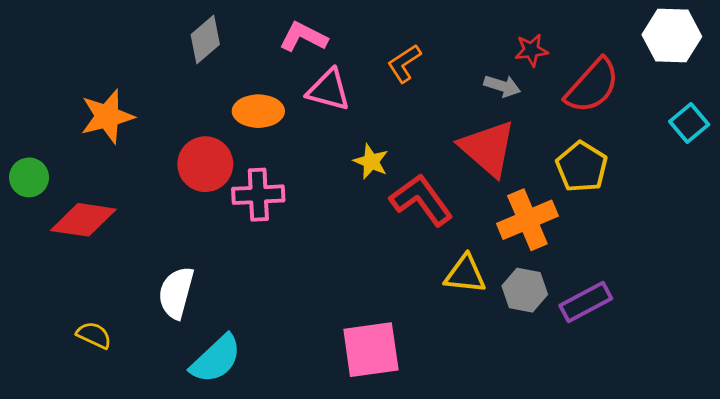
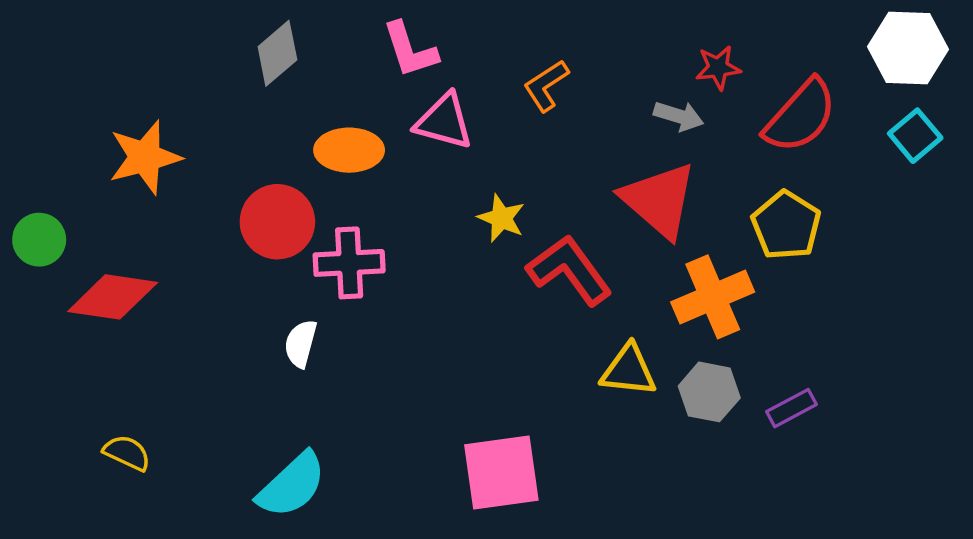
pink L-shape: (303, 37) -> (410, 50), turned -135
cyan square: (689, 123) -> (915, 136), moved
white semicircle: (176, 293) -> (301, 344), moved, size x0.7
purple rectangle: (586, 302) -> (792, 408), size x0.7

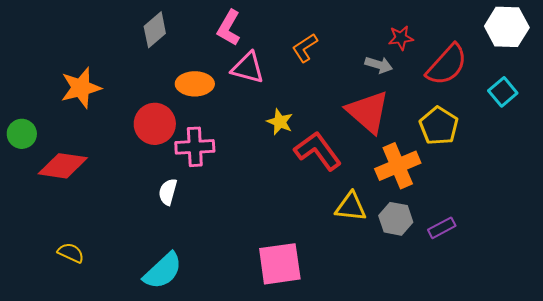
pink L-shape: (410, 50) -> (229, 28), turned 48
cyan square: (915, 136) -> (503, 92), moved

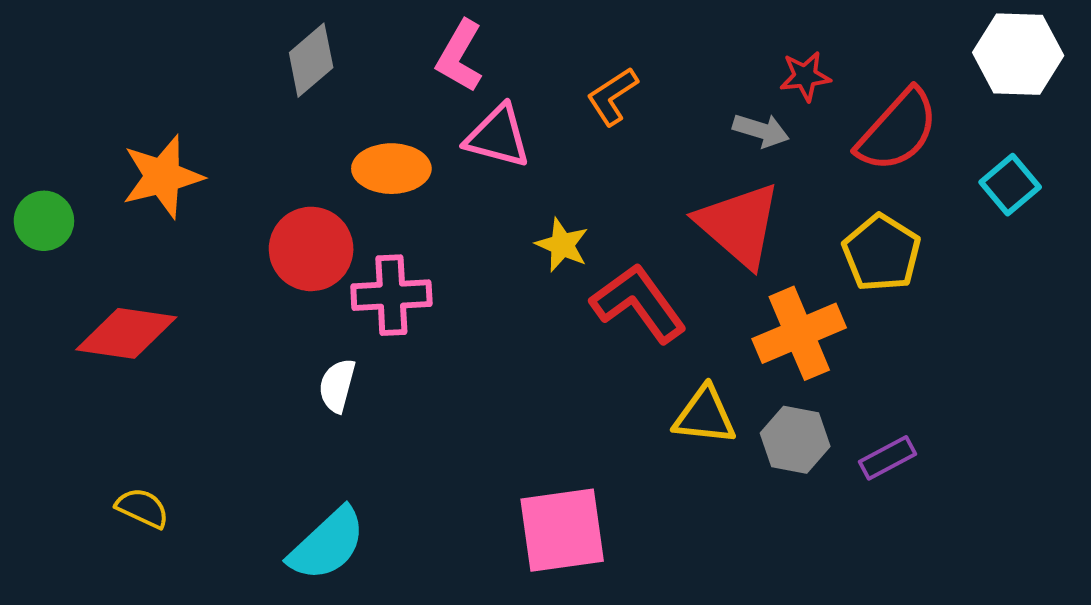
green circle: (22, 134) -> (44, 221), moved

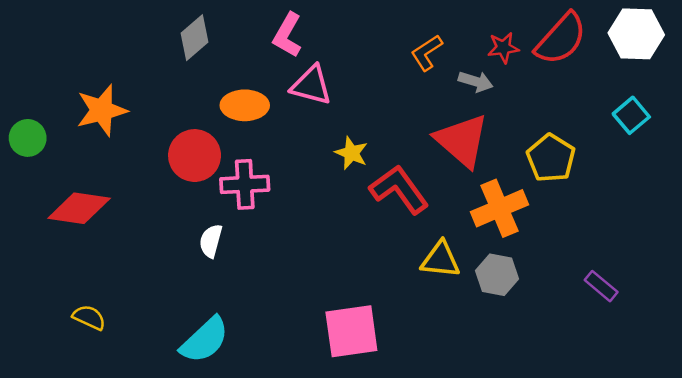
orange L-shape: (612, 96) -> (427, 53), moved
red semicircle: (898, 130) -> (561, 39), moved
purple rectangle: (888, 458) -> (601, 286), moved, turned 68

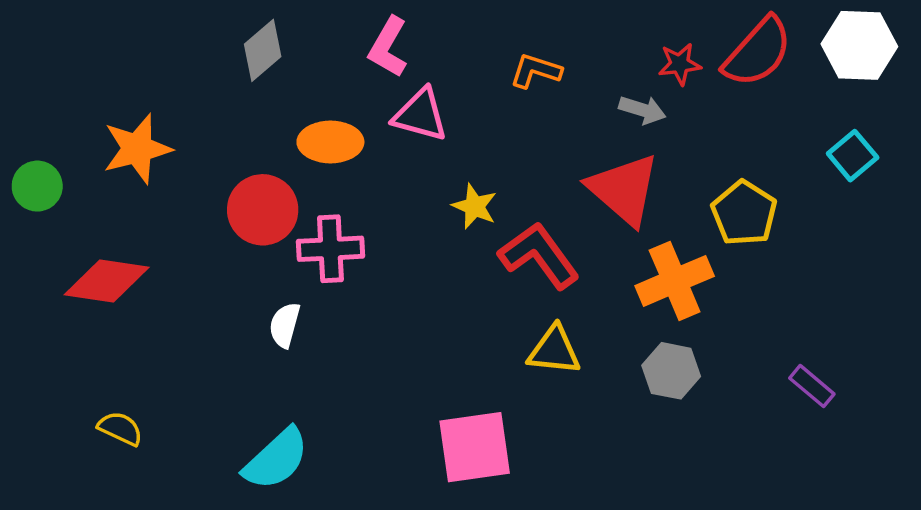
orange L-shape: (427, 53) -> (536, 71), moved, turned 51
yellow triangle: (441, 260) -> (554, 350), moved

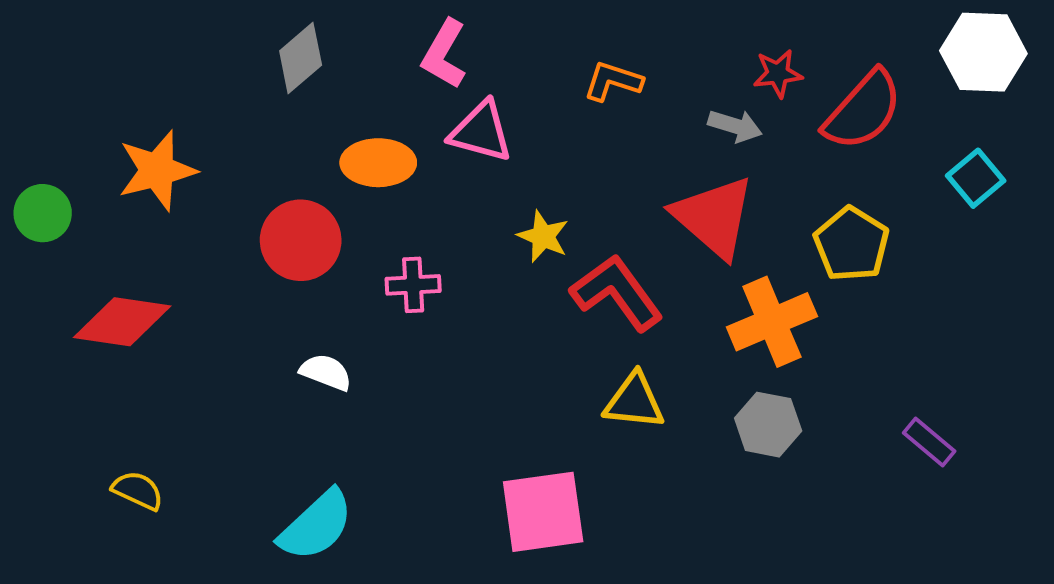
red semicircle: (758, 52) -> (863, 110), moved
pink cross: (330, 249) -> (413, 285), moved, size x0.7
white semicircle: (285, 325) -> (326, 372), turned 96

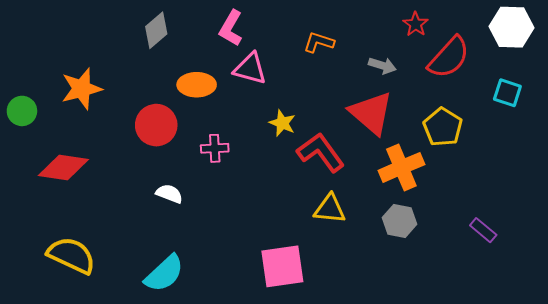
red star: (778, 73) -> (416, 24), moved, turned -30
cyan square: (976, 178) -> (507, 93), turned -32
yellow semicircle: (138, 490) -> (71, 255), size x1.8

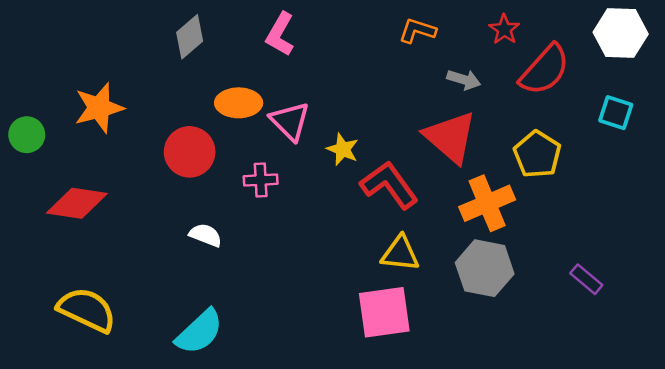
orange L-shape: (319, 42) -> (417, 31), moved
pink triangle: (250, 69) -> (290, 121), moved, turned 30
gray hexagon: (399, 221) -> (485, 268), size x1.4
pink square: (282, 266) -> (384, 312), moved

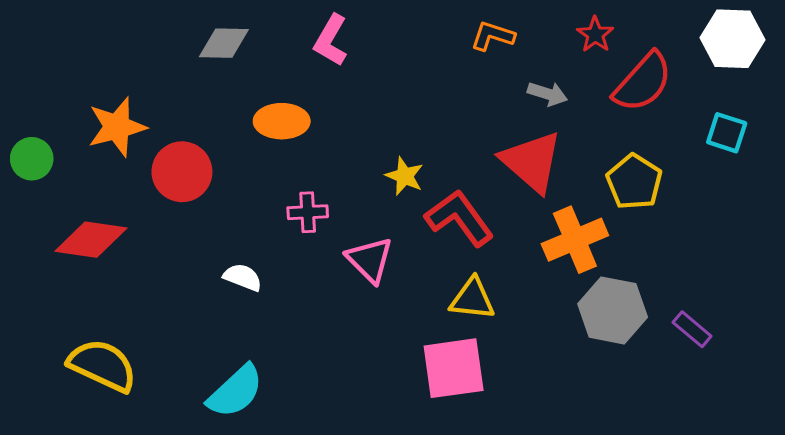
gray diamond: (190, 37) -> (224, 43), turned 42
pink triangle: (290, 121) -> (370, 260), moved
red circle: (190, 152) -> (182, 172), moved
gray hexagon: (485, 268) -> (613, 310), moved

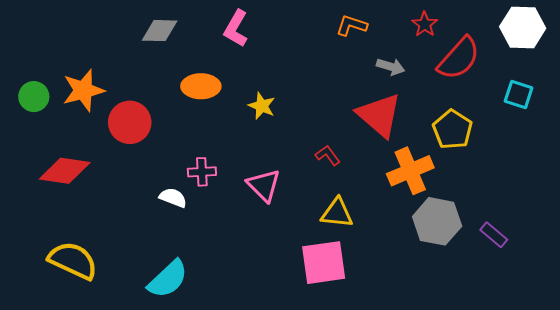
green circle: (32, 159) -> (34, 97), moved
yellow star: (404, 176) -> (262, 106), moved
pink cross: (308, 212) -> (202, 172), moved
red L-shape: (459, 218) -> (328, 155), size x0.5

